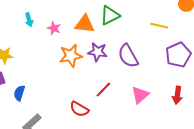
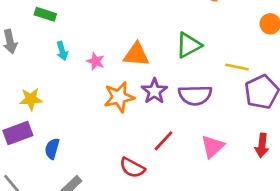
green triangle: (110, 16) -> (189, 45), moved
yellow line: (159, 26) -> (237, 67), moved
purple star: (98, 52) -> (154, 91), turned 30
purple semicircle: (128, 56) -> (195, 95), turned -60

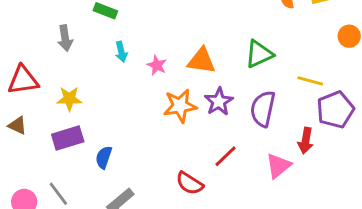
purple semicircle: (195, 95) -> (263, 109), turned 100
yellow star: (31, 99) -> (69, 99), moved
red arrow: (262, 145) -> (306, 141), moved

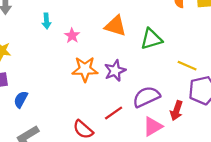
orange triangle: (202, 61) -> (115, 26), moved
purple semicircle: (263, 109) -> (146, 97), moved, turned 44

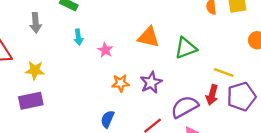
orange star: (85, 69) -> (121, 83), size x0.7
blue semicircle: (21, 99) -> (107, 119), moved
red arrow: (176, 111) -> (212, 95), moved

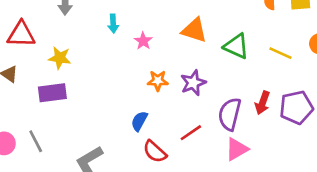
green triangle: (186, 48) -> (236, 46), turned 40
yellow line: (224, 72) -> (281, 53), moved
purple semicircle: (185, 107) -> (230, 114), turned -52

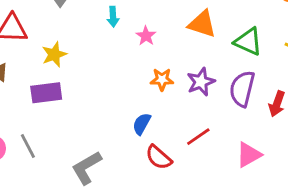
yellow star: (60, 58) -> (54, 54), turned -30
purple semicircle: (230, 114) -> (242, 89), moved

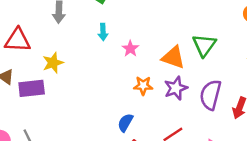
orange triangle: (202, 24) -> (173, 57), moved
green triangle: (248, 42) -> (204, 45), moved, turned 40
purple rectangle: (46, 93) -> (32, 88), moved

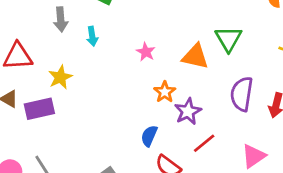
cyan arrow: (103, 32) -> (92, 36), moved
orange star: (143, 86) -> (165, 92), turned -30
purple star: (176, 88) -> (188, 111), moved

